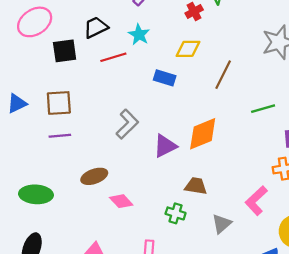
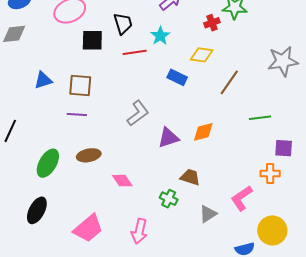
black trapezoid: (96, 27) -> (123, 24), turned 90
orange diamond: (203, 134) -> (203, 132), size x0.7
brown ellipse: (94, 176) -> (89, 155), moved
green ellipse: (36, 194) -> (48, 163), turned -72

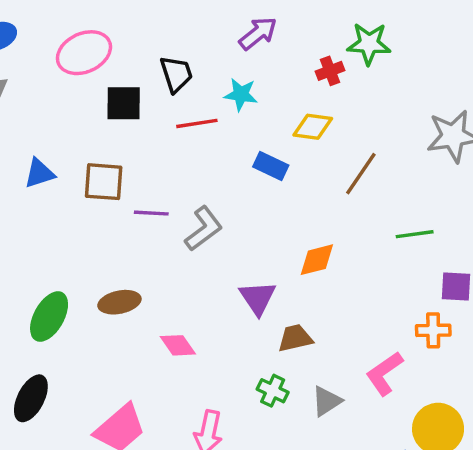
cyan star: (160, 36) -> (241, 94), turned -30
purple line: (77, 115) -> (151, 213), moved
purple triangle: (168, 138) -> (258, 298), moved, turned -45
brown trapezoid: (190, 177) -> (295, 338), turned -30
green cross: (169, 199) -> (273, 391), moved

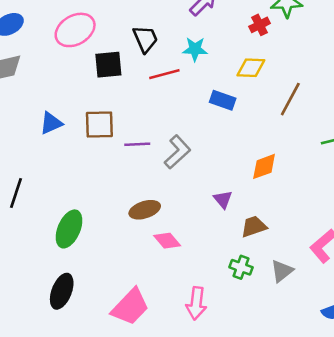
purple triangle: (258, 298) -> (223, 199), size x0.7
brown ellipse: (119, 302) -> (145, 210), moved

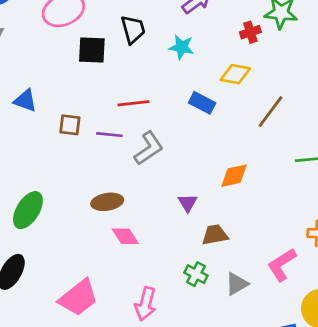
red line: (164, 74) -> (133, 103), moved
blue triangle: (51, 123) -> (25, 101), turned 35
brown square: (99, 125) -> (70, 125), moved, size x0.7

